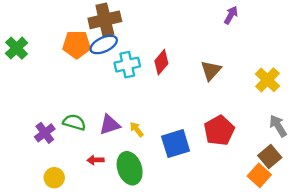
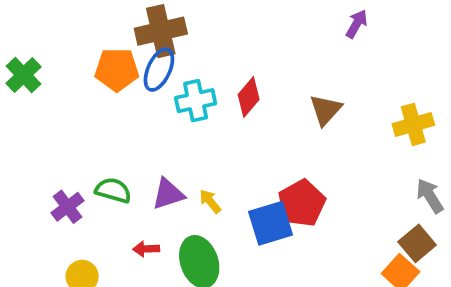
blue ellipse: (104, 45) -> (159, 70), turned -40
yellow cross: (267, 80) -> (413, 124), turned 30
red pentagon: (219, 131) -> (302, 203), moved

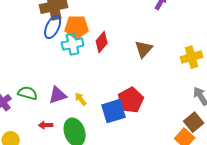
orange pentagon: (117, 70) -> (77, 27), moved

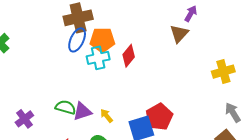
brown triangle: (144, 49) -> (179, 34), moved
green semicircle: (28, 93) -> (65, 107), moved

